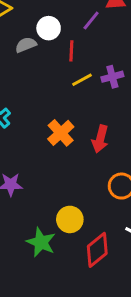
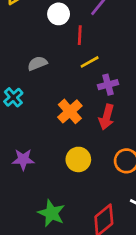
gray semicircle: (26, 45) -> (37, 63), moved
purple cross: (112, 77) -> (108, 85), moved
yellow circle: (70, 219) -> (78, 159), moved

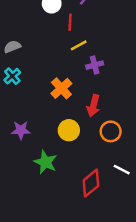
gray semicircle: (37, 63) -> (12, 47), moved
red arrow: (107, 117) -> (93, 106), moved
green star: (51, 213) -> (45, 162), moved

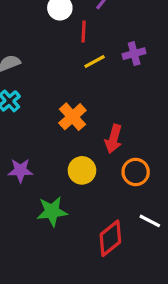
purple cross: (95, 65) -> (134, 54), moved
green star: (45, 162) -> (52, 211), turned -30

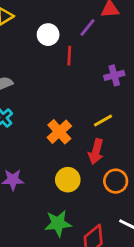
yellow line: (95, 61) -> (103, 120), moved
green star: (52, 211) -> (58, 223), moved

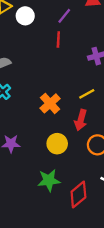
purple line: (87, 28) -> (64, 16), moved
white circle: (48, 35) -> (25, 16), moved

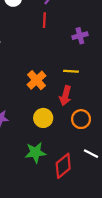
yellow line: (87, 94) -> (71, 71), turned 32

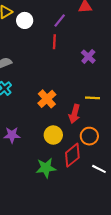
purple cross: (80, 36) -> (88, 57), turned -32
yellow line: (71, 71) -> (93, 98), moved
red diamond: (63, 166) -> (72, 155), moved

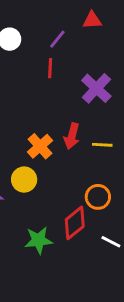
purple cross: (88, 57) -> (96, 88), size x1.5
red arrow: (74, 114) -> (72, 136), moved
yellow circle: (53, 135) -> (24, 180), moved

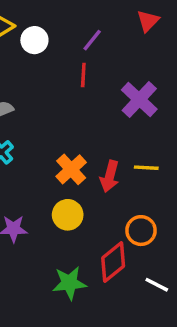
red triangle: (92, 20) -> (148, 21), moved, turned -42
red arrow: (72, 136) -> (110, 176), moved
yellow circle: (24, 180) -> (68, 215), moved

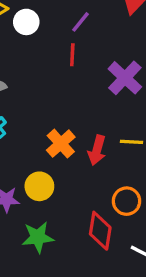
yellow circle: (68, 215) -> (39, 186), moved
red diamond: (113, 262) -> (100, 231), turned -42
green star: (69, 283) -> (38, 237), moved

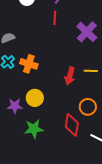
orange cross: (61, 144) -> (29, 64), moved, turned -30

